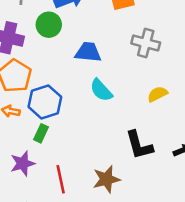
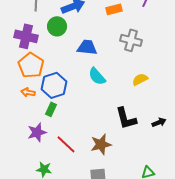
red line: (61, 179) -> (66, 144), turned -35

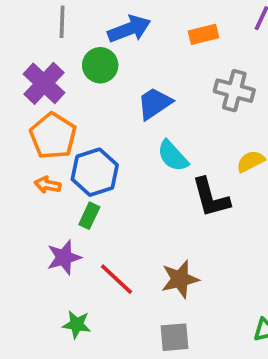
purple cross: (26, 36) -> (44, 83), turned 30
blue trapezoid: (87, 47) -> (155, 103), turned -40
black L-shape: (126, 118) -> (211, 198), moved

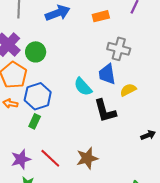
green circle: (100, 65) -> (36, 52), moved
blue trapezoid: (155, 103) -> (107, 74), moved, turned -65
purple star: (64, 257) -> (21, 159), moved

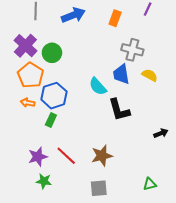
orange rectangle: (101, 16) -> (115, 18), turned -56
yellow semicircle: (128, 90) -> (150, 75), moved, turned 56

